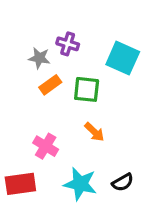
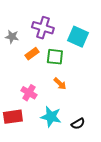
purple cross: (68, 44) -> (43, 28), size x1.5
gray star: (39, 58) -> (12, 37), moved
black semicircle: (123, 182) -> (78, 124), moved

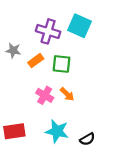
gray star: (12, 37) -> (13, 50), moved
cyan square: (78, 37) -> (79, 26), moved
pink cross: (29, 93) -> (45, 95), moved

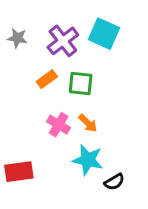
purple cross: (48, 31) -> (63, 41), turned 35
gray star: (13, 50) -> (17, 38), moved
cyan star: (57, 131) -> (88, 160), moved

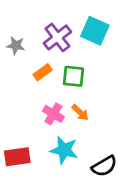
gray star: (17, 38) -> (16, 45), moved
cyan star: (88, 160) -> (64, 150), moved
black semicircle: (114, 182) -> (104, 166), size x1.4

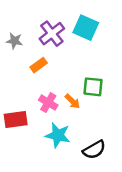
green square: (73, 76) -> (93, 87), moved
red rectangle: (17, 157) -> (16, 119), moved

